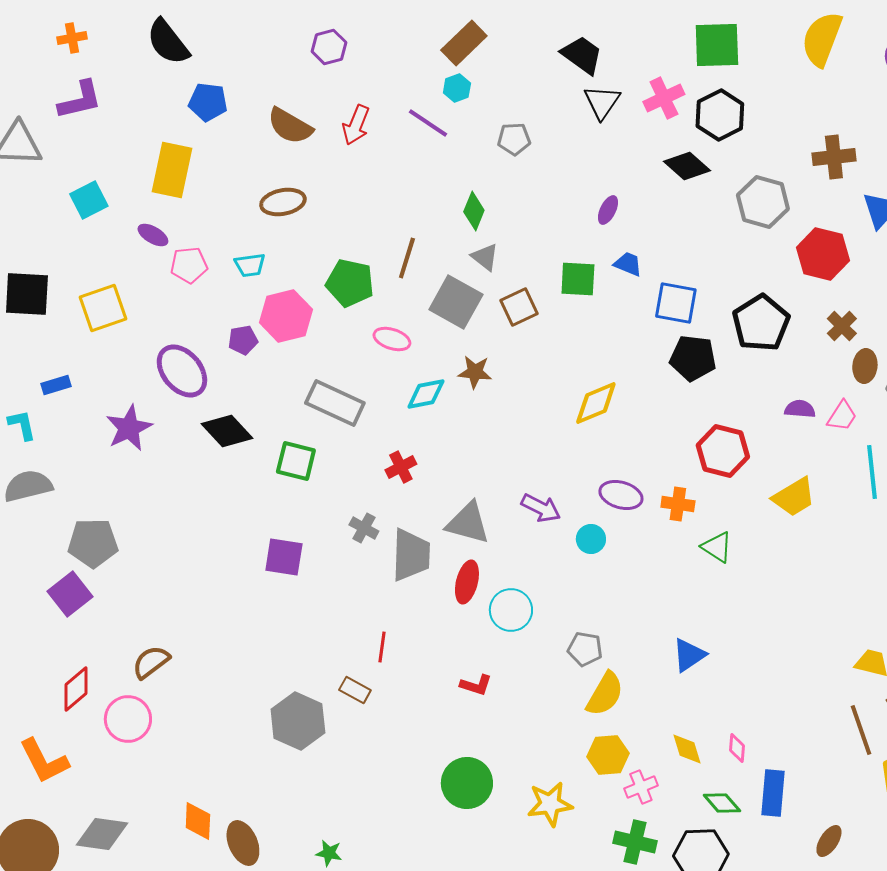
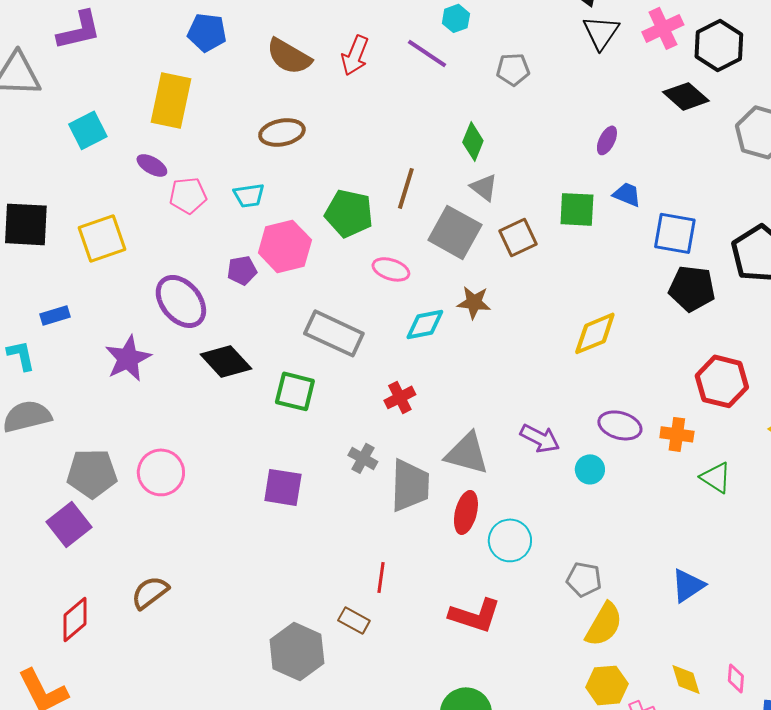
red L-shape: (476, 685) -> (475, 615), size x1.6
pink circle: (128, 719) -> (161, 472), moved

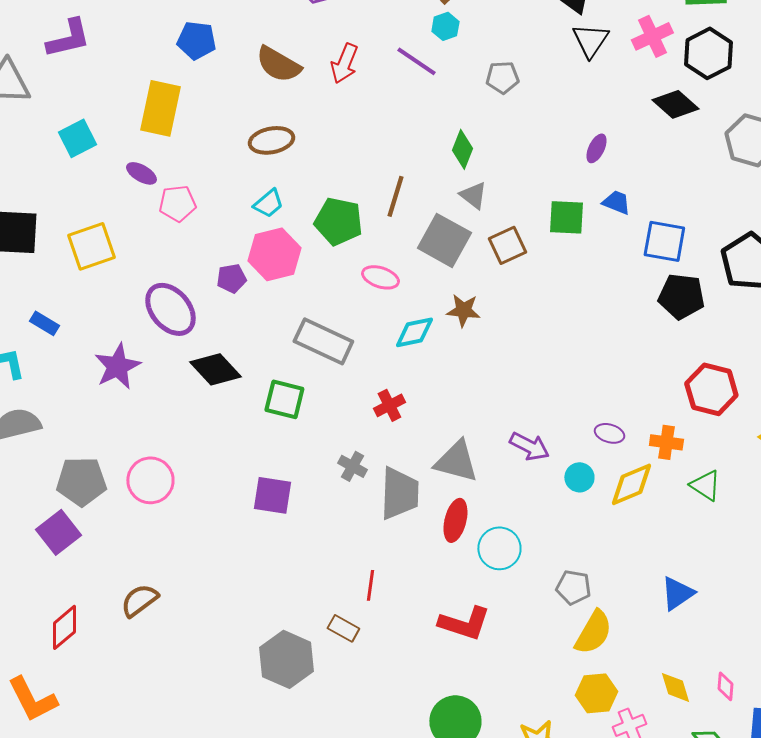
cyan trapezoid: (249, 195) -> (268, 203), moved, turned -32
blue rectangle: (55, 315) -> (44, 323), turned 48
yellow diamond: (595, 333) -> (631, 484), moved
purple ellipse: (620, 425) -> (609, 433), size x0.7

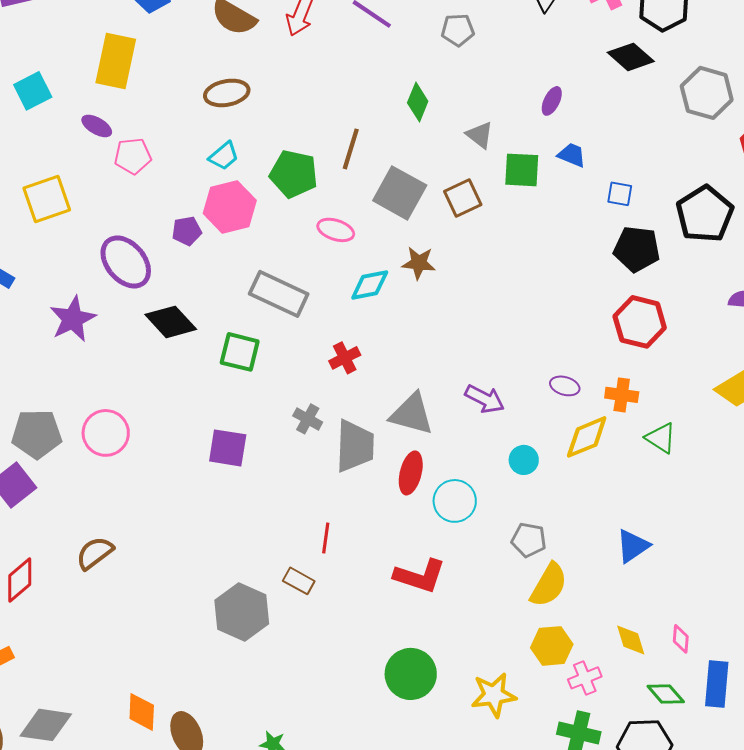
gray triangle: (473, 195) -> (480, 135), moved
blue square: (664, 241) -> (620, 194), size x0.6
red hexagon: (711, 389) -> (640, 322), moved
cyan circle: (579, 477) -> (524, 460), moved

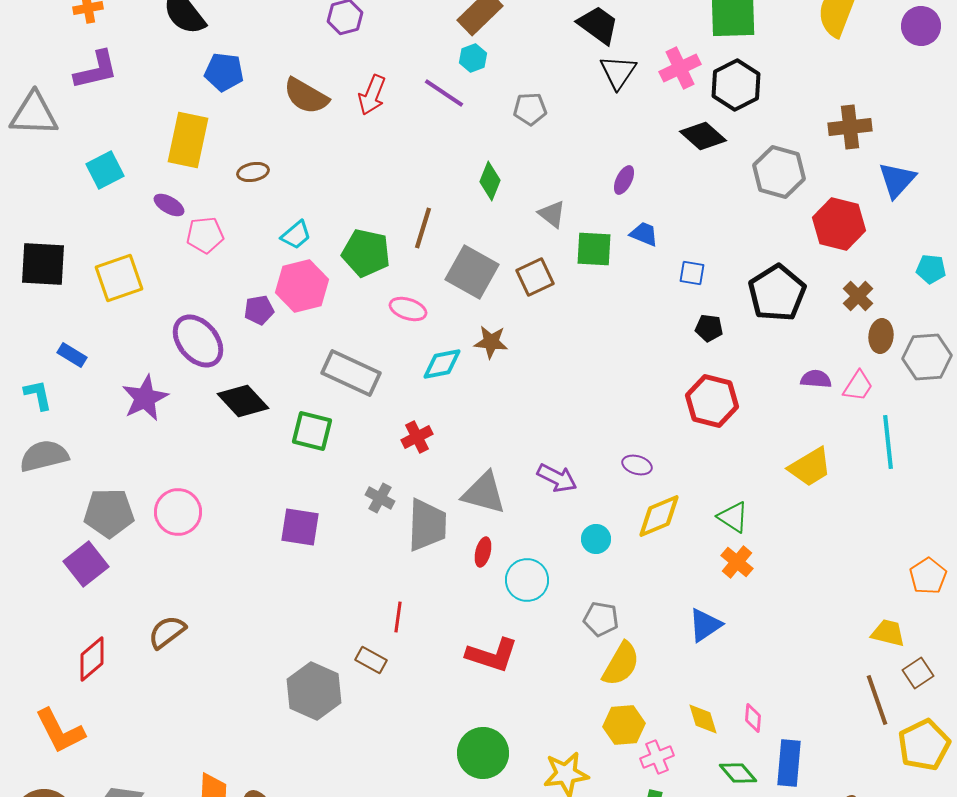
brown ellipse: (227, 93) -> (253, 172), moved, size x0.7
black pentagon: (637, 249) -> (709, 328), size x0.6
orange cross: (622, 395) -> (737, 562), moved, turned 32
red ellipse: (411, 473) -> (483, 552), size x0.7

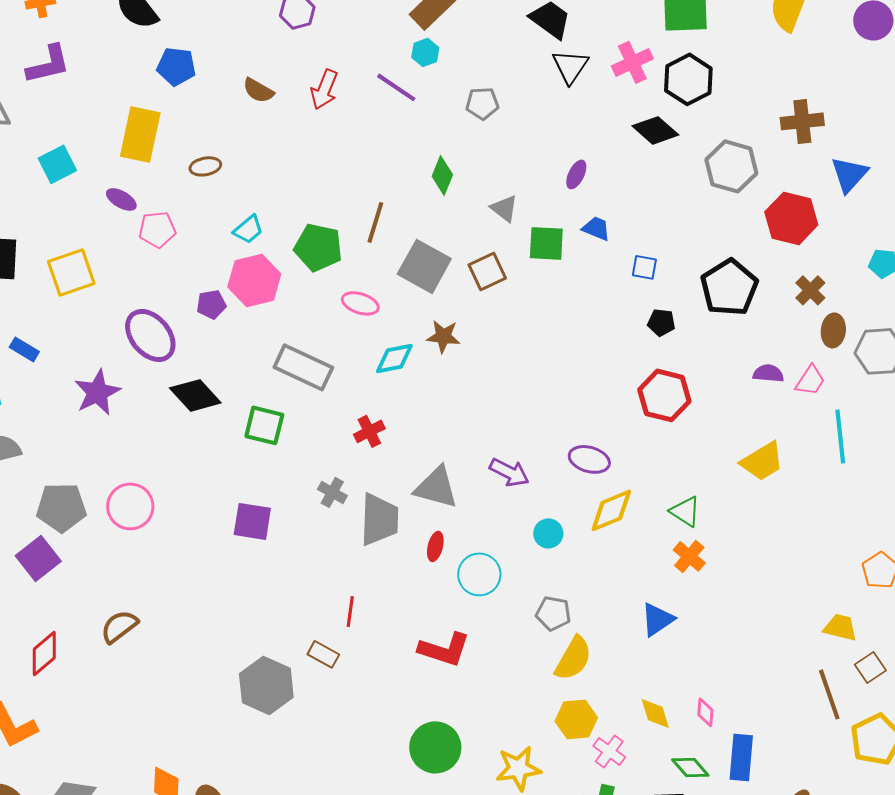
brown semicircle: (306, 96) -> (258, 90), size x0.7
purple ellipse: (637, 465) -> (589, 459), size x1.4
pink cross: (657, 757) -> (609, 751), turned -32

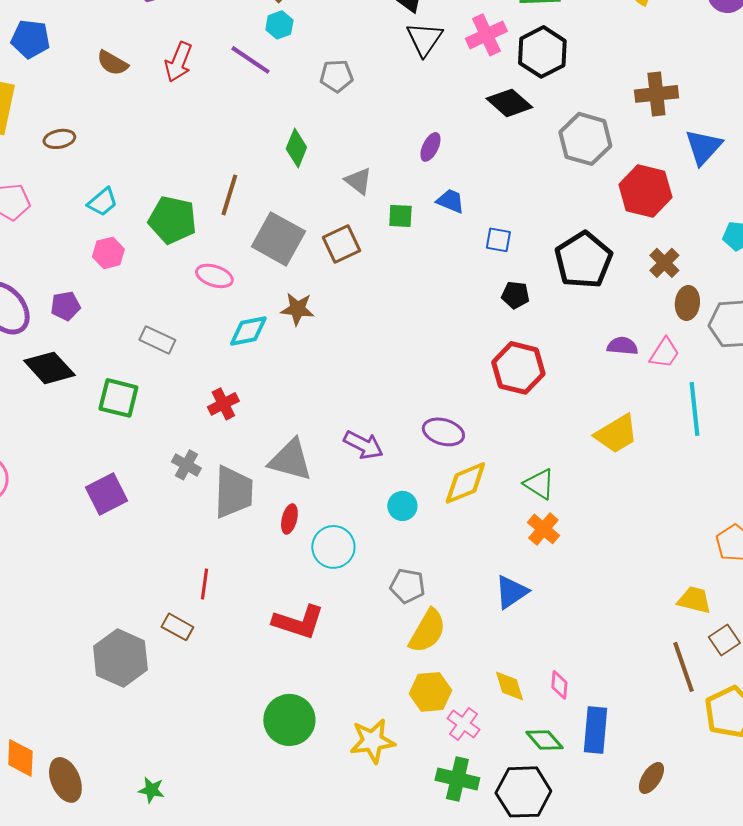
green square: (546, 243) -> (400, 216), size x0.7
pink hexagon: (254, 280) -> (108, 253), size x0.6
purple pentagon: (211, 304) -> (65, 306), moved
gray rectangle: (303, 367) -> (157, 340), size x0.6
purple square: (252, 521) -> (106, 494), turned -36

